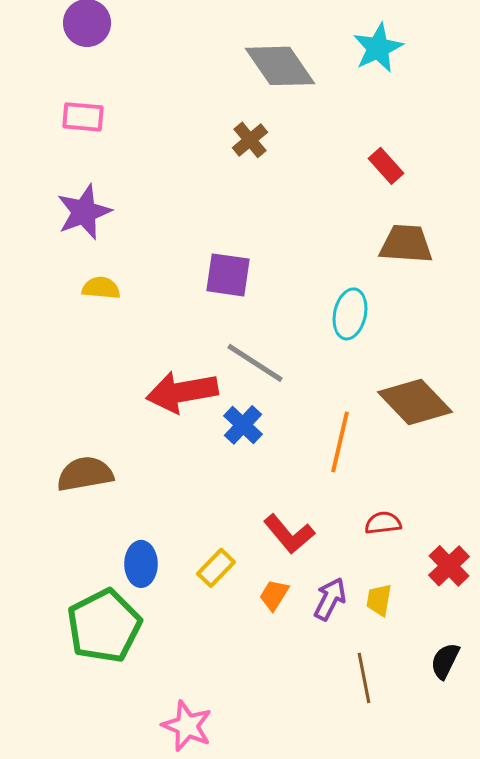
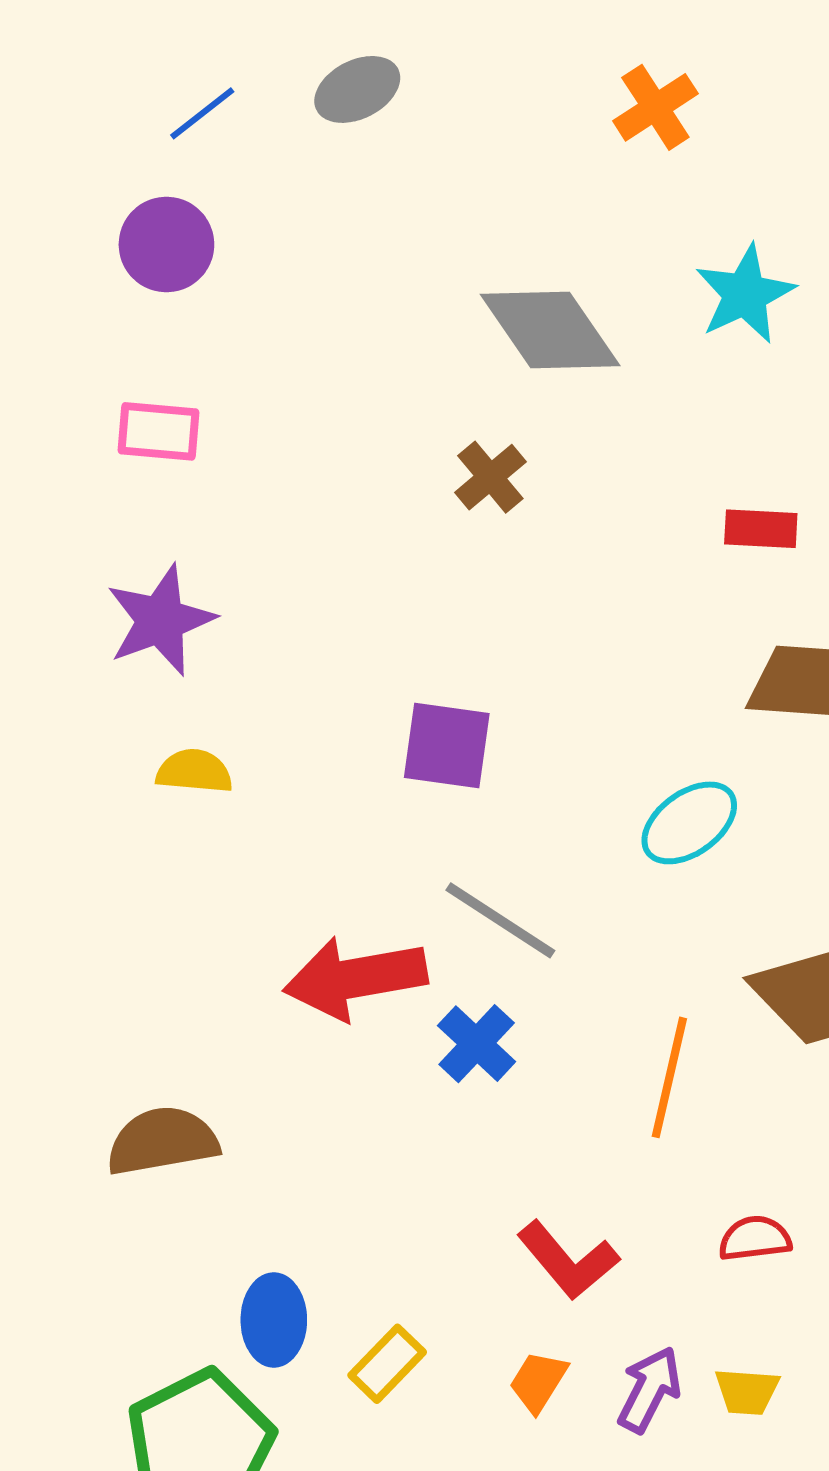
red rectangle: (386, 166) -> (761, 529), turned -45
cyan ellipse: (350, 314) -> (689, 823), turned 42
yellow rectangle: (216, 568) -> (387, 1364), moved
yellow trapezoid: (379, 600) -> (747, 1392), turned -96

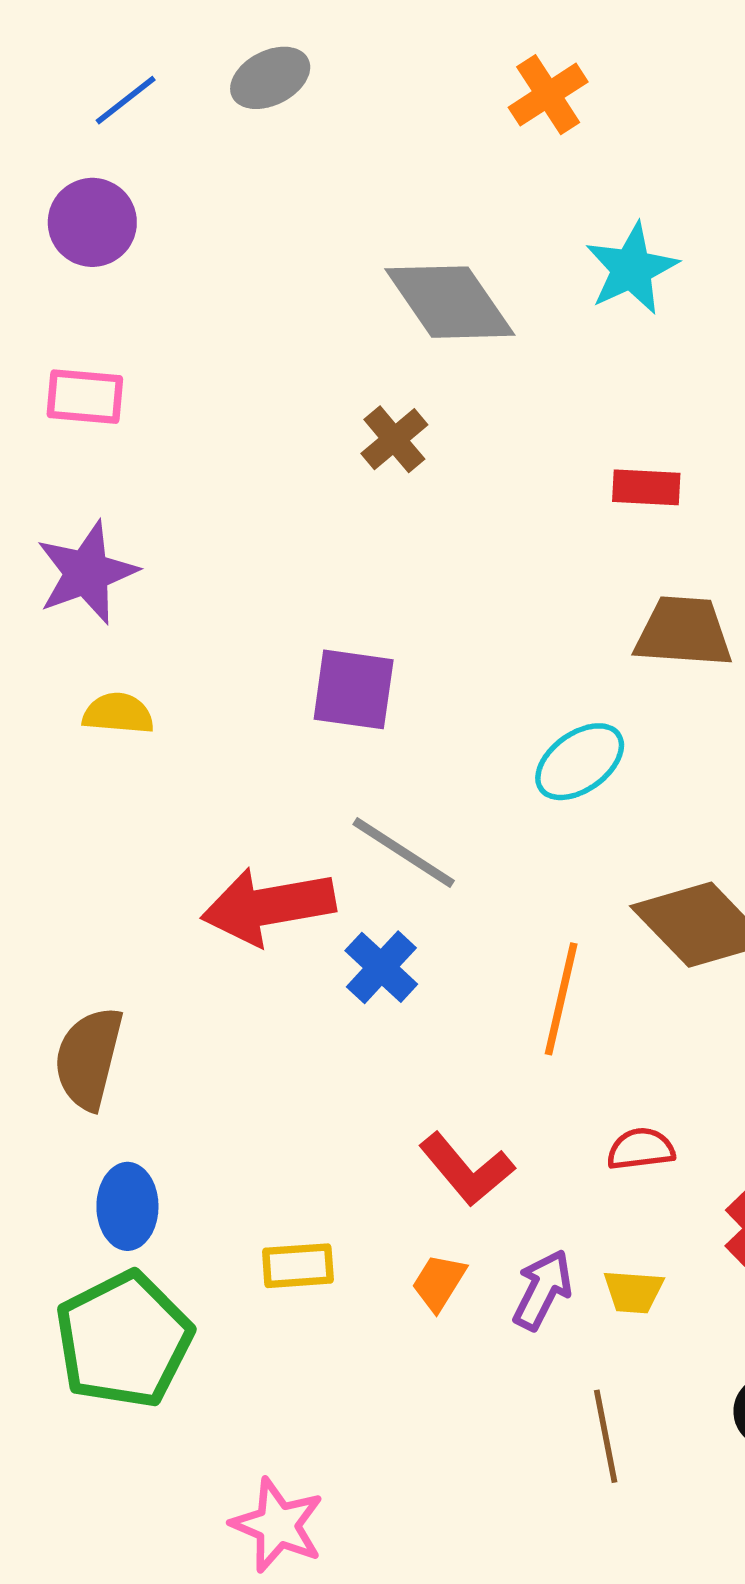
brown semicircle: (162, 1141) -> (89, 1058), turned -66
blue ellipse: (274, 1320) -> (127, 1206), moved
yellow rectangle: (387, 1364) -> (298, 1266), turned 42

